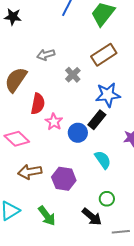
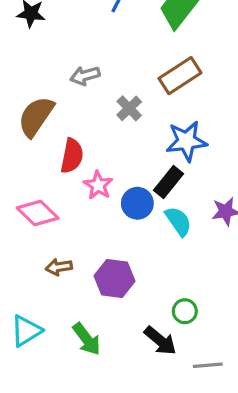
cyan semicircle: (103, 160) -> (178, 221), moved
brown arrow: (30, 172) -> (59, 267), size x0.7

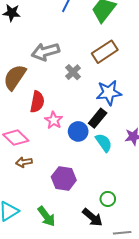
gray arrow: (85, 76) -> (45, 52), size x1.5
brown arrow: (59, 267) -> (24, 162), moved

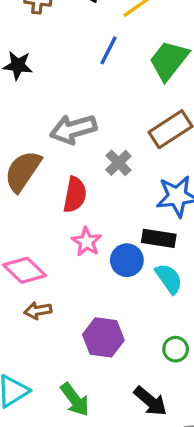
red semicircle: (37, 102) -> (75, 195), moved
black rectangle: (98, 118) -> (159, 238), turned 60
green circle: (108, 199) -> (176, 349), moved

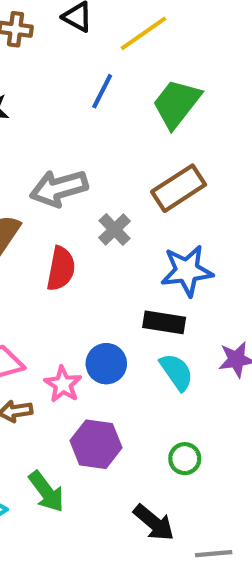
pink star: (87, 242) -> (63, 384), moved
blue circle: (127, 260) -> (106, 364), moved
green arrow: (75, 400) -> (46, 492), moved

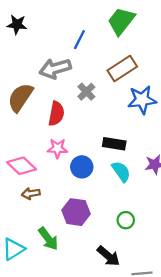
blue line: (102, 91) -> (79, 40), moved
blue star: (187, 271) -> (142, 100), moved
pink star: (63, 384) -> (57, 148), moved, turned -30

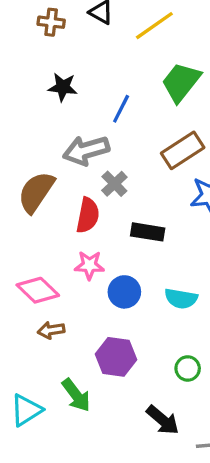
black star: (17, 25) -> (63, 87), moved
gray cross: (86, 92) -> (114, 184), moved
black rectangle: (114, 144) -> (148, 232), moved
cyan semicircle: (121, 172) -> (181, 299), turned 135

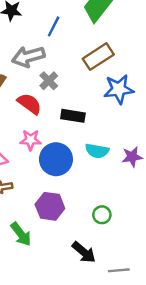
red semicircle: (88, 215) -> (29, 104), turned -65
blue circle: (124, 292) -> (56, 159), size x1.4
cyan semicircle: (181, 299) -> (97, 151), moved

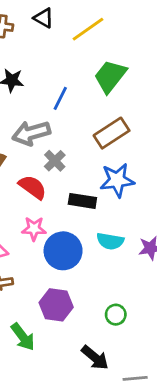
blue star: (119, 89) -> (117, 180), moved

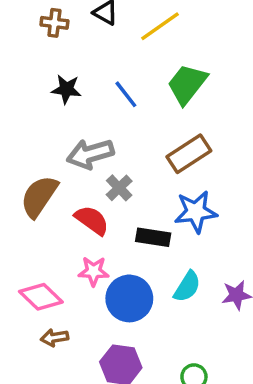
blue line: (60, 98) -> (126, 94), moved, turned -65
cyan semicircle: (110, 241) -> (187, 287), turned -68

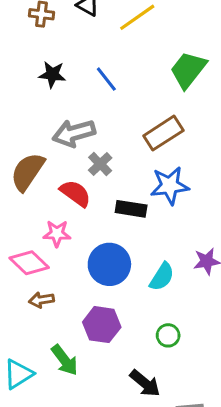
green trapezoid: (187, 84) -> (188, 70), moved
pink star: (94, 271) -> (57, 233), moved
cyan semicircle: (187, 287) -> (162, 277), moved

